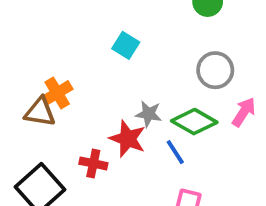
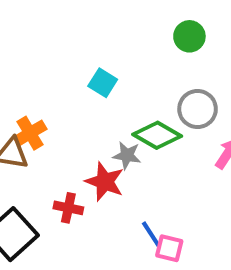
green diamond: (194, 122) -> (157, 135), moved
blue line: (175, 152) -> (151, 234), moved

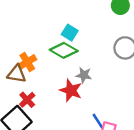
green diamond: (157, 135) -> (64, 50), moved
red cross: (68, 208) -> (27, 100), moved, turned 35

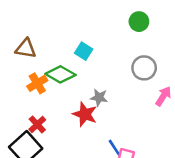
green diamond: (64, 50) -> (60, 74), moved
brown triangle: (17, 74) -> (26, 49), moved

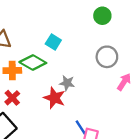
orange cross: (37, 83) -> (12, 70), turned 30
red cross: (37, 125) -> (12, 98), moved

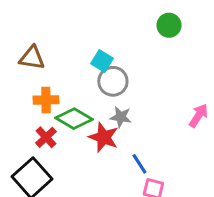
gray circle: (107, 57) -> (113, 81), moved
green diamond: (33, 62) -> (74, 119), moved
blue line: (81, 127) -> (139, 164), moved

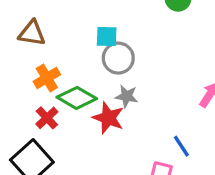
cyan square: (102, 61) -> (107, 36), turned -30
orange cross: (46, 100) -> (47, 78), turned -30
blue line: (139, 164) -> (181, 146), moved

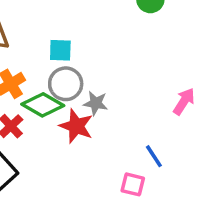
cyan square: (107, 36) -> (60, 50), moved
gray circle: (118, 58) -> (66, 84), moved

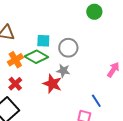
gray circle: (66, 84) -> (68, 48), moved
green diamond: (43, 105) -> (36, 57), moved

